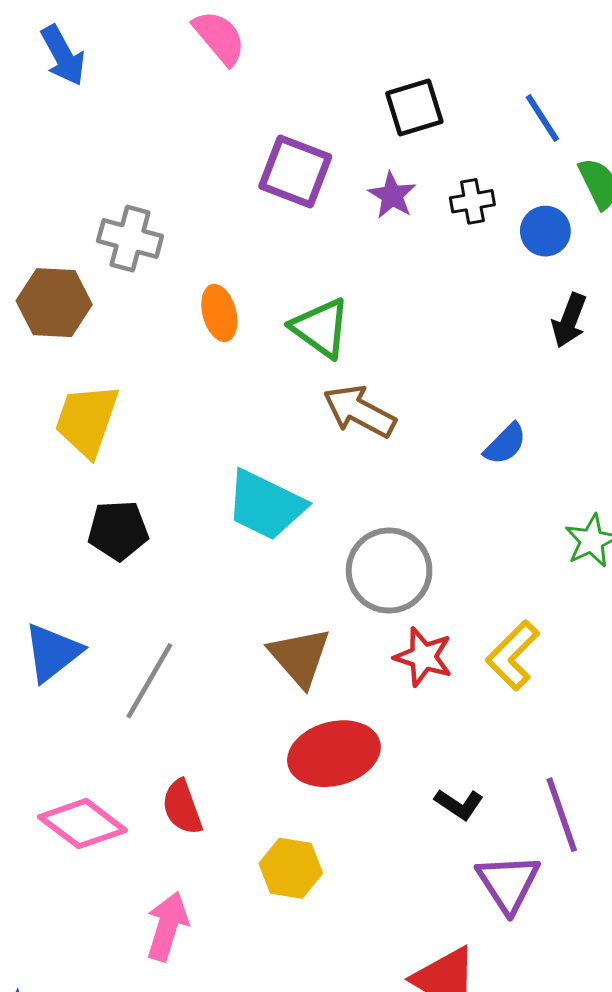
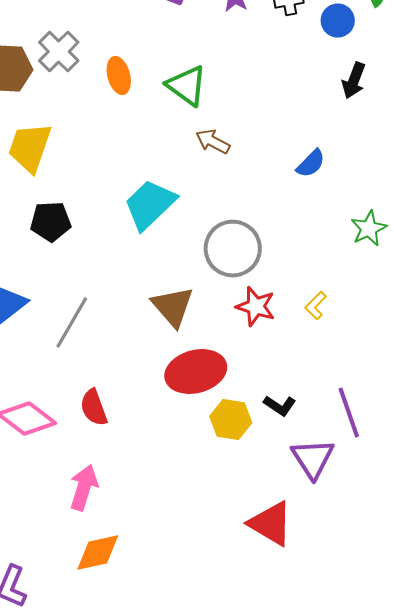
gray cross: (130, 239) -> (59, 52), moved, turned 30
brown arrow: (359, 411) -> (213, 142), size x0.7
cyan trapezoid: (265, 505) -> (150, 205), turned 110
yellow L-shape: (513, 655) -> (316, 306), size x0.6
yellow hexagon: (291, 868) -> (231, 420), moved

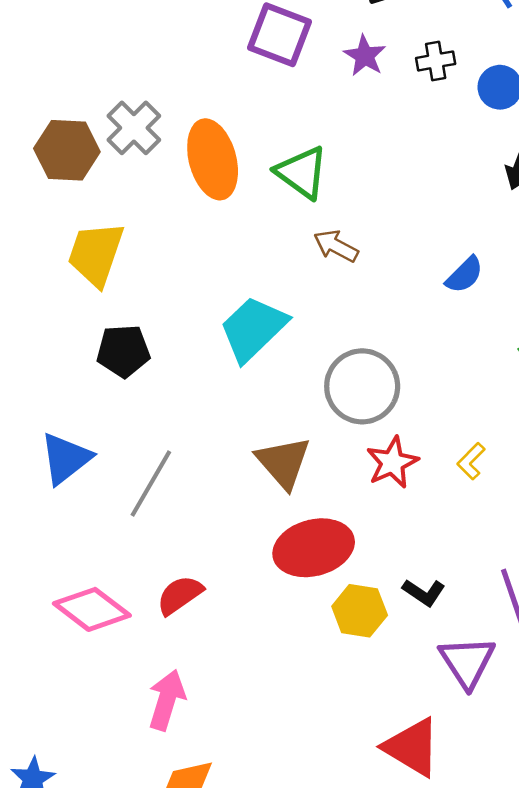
orange ellipse: (119, 76) -> (213, 159), size x1.6
red star: (256, 307) -> (392, 462), turned 30
red semicircle: (94, 408) -> (180, 595), turned 75

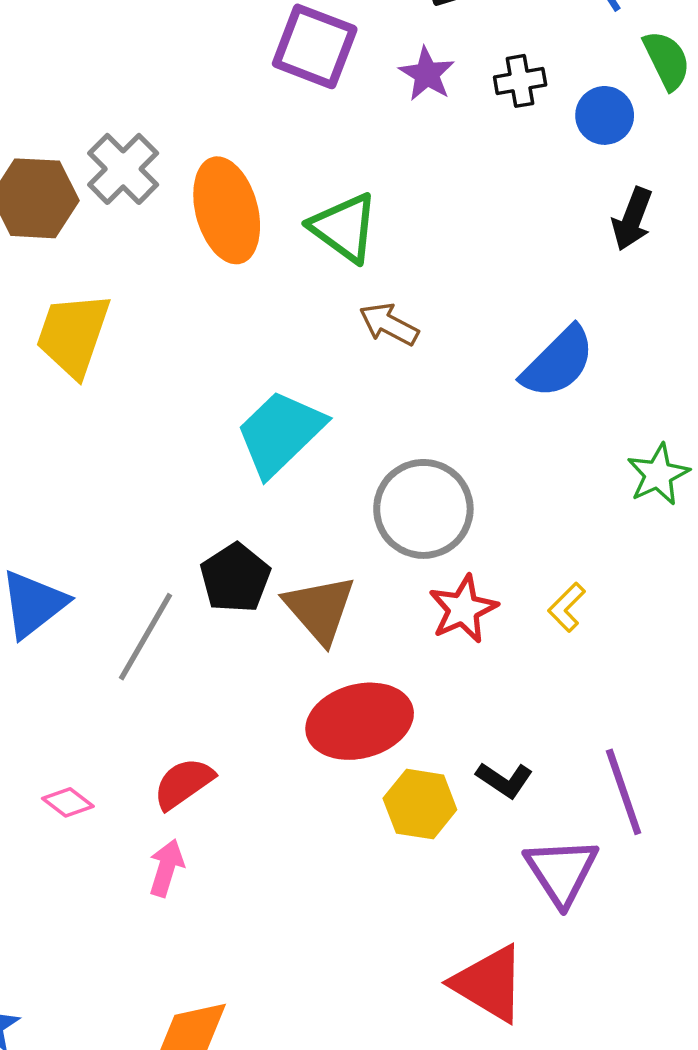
blue semicircle: (464, 275) -> (558, 362), size x1.5
black pentagon: (123, 351) -> (235, 578), moved, turned -30
pink diamond: (92, 609) -> (68, 802), size x0.5
pink arrow: (167, 700) -> (166, 868), moved, size x0.7

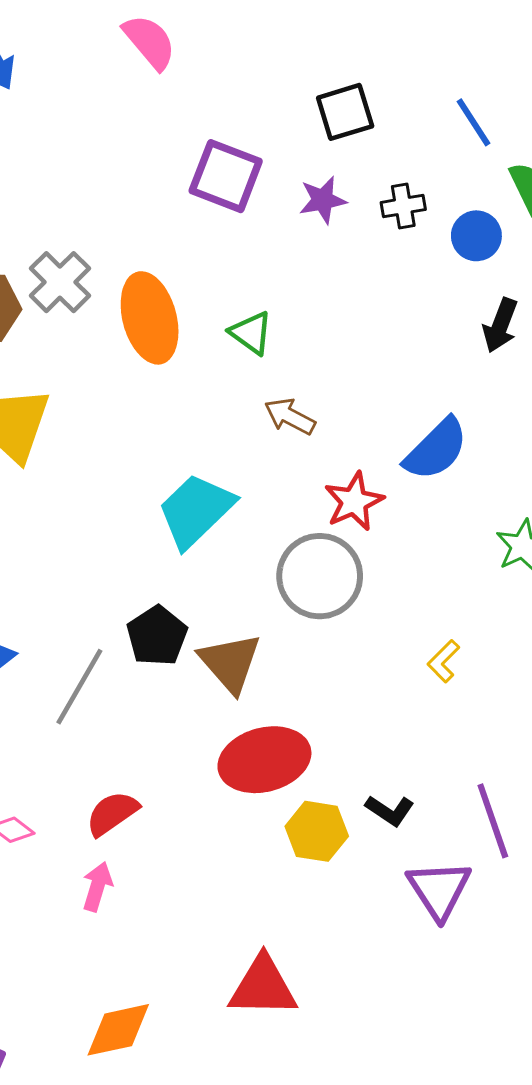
purple star: (427, 74) -> (323, 200), turned 30
green triangle: (344, 228) -> (251, 333), size x0.7
red star: (463, 609) -> (354, 501), moved
red triangle: (489, 984) -> (263, 987), moved, turned -30

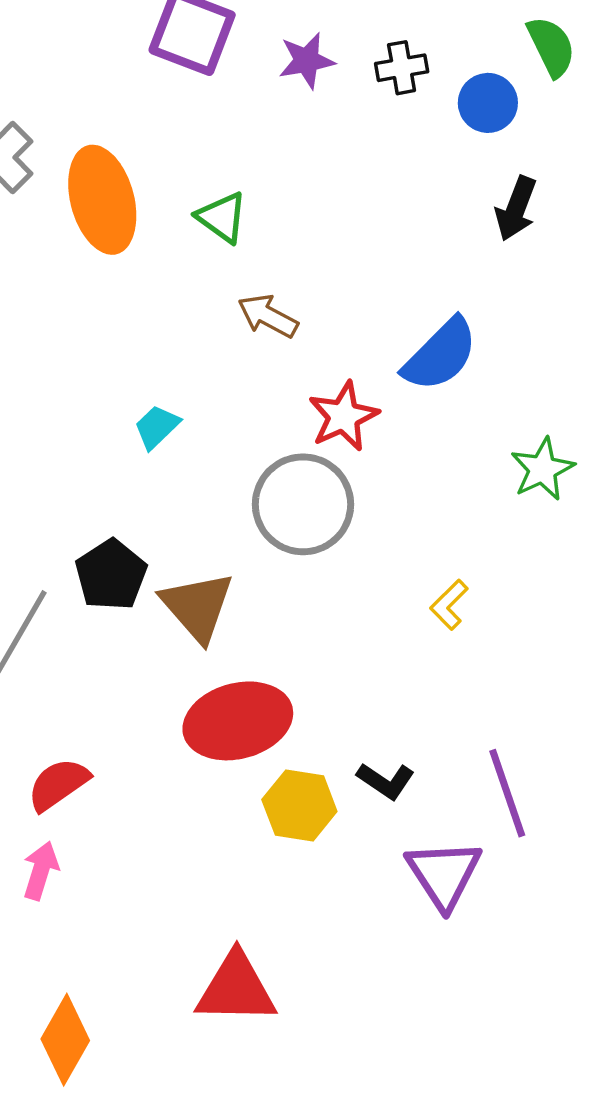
cyan trapezoid: (196, 510) -> (157, 427), size x0.5
orange diamond: (118, 1030) -> (65, 1040), turned -48

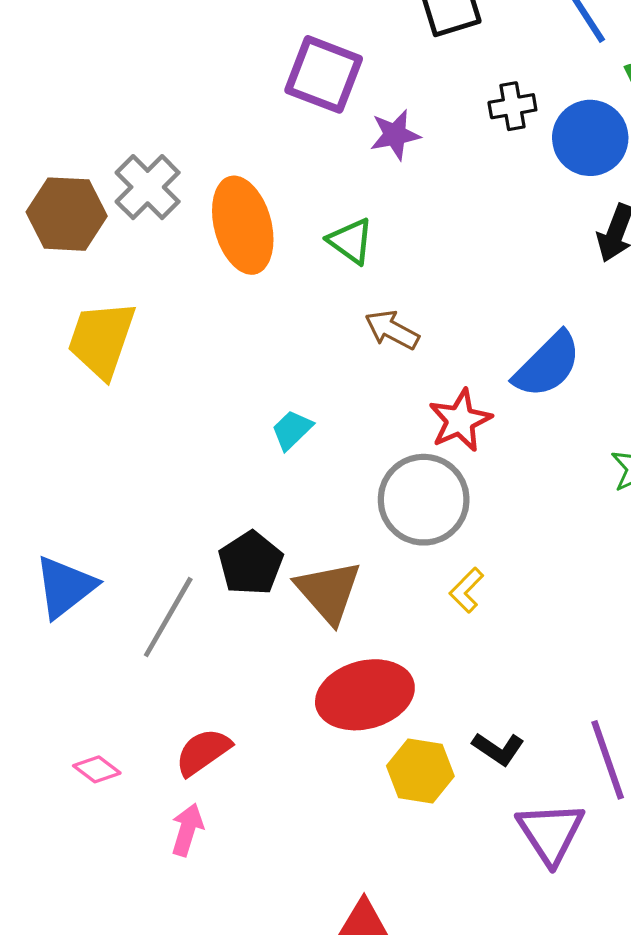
purple star: (307, 61) -> (395, 135), moved
blue circle: (488, 103) -> (590, 138), size x1.4
yellow L-shape: (449, 605) -> (466, 590), moved

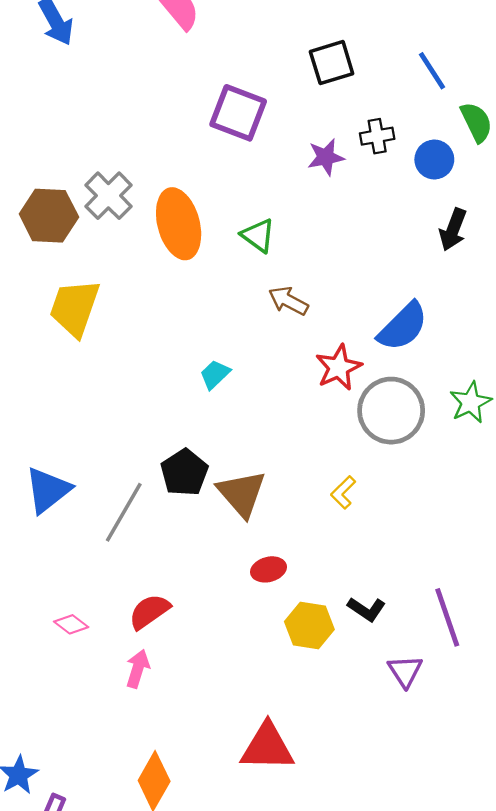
purple star: (395, 135) -> (326, 157), moved
blue circle: (590, 138) -> (434, 160), size x0.7
gray circle: (424, 500) -> (391, 411), moved
red ellipse: (365, 695) -> (268, 569), size x0.5
purple triangle: (551, 833) -> (405, 671), size x0.7

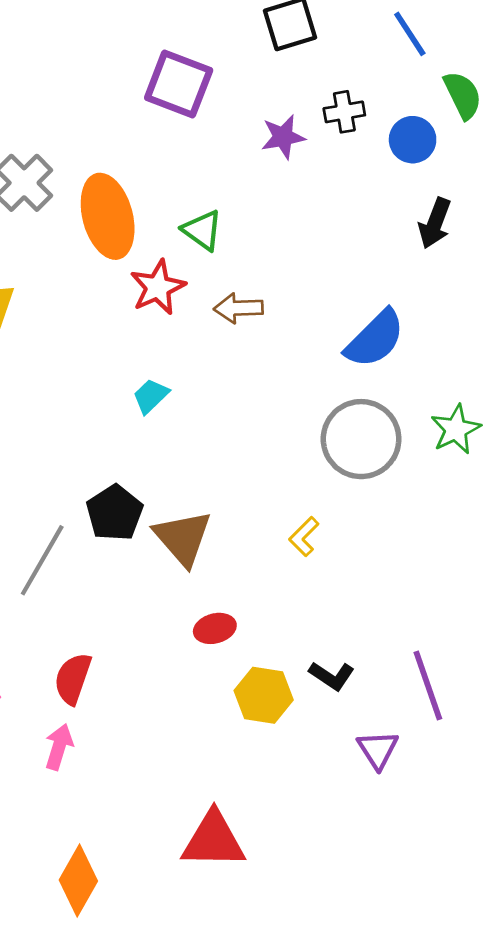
brown arrow: (288, 301) -> (238, 308), turned -30
red star: (339, 367) -> (158, 287), moved
red semicircle: (149, 611) -> (73, 679), turned -36

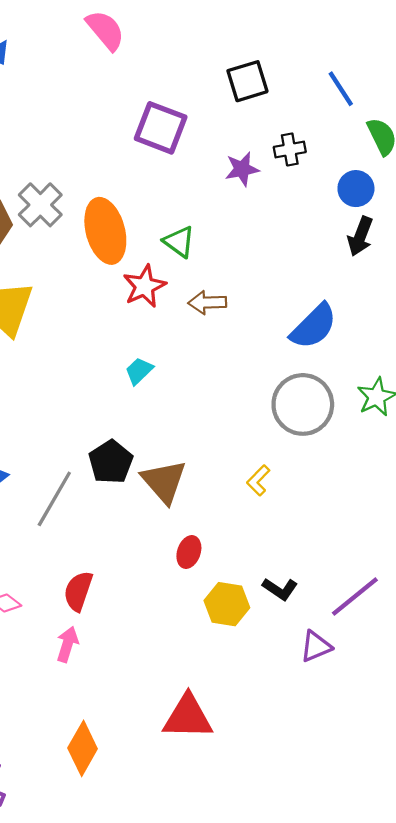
blue circle: (413, 140) -> (356, 189), moved
red ellipse: (215, 628) -> (189, 552), turned -56
purple line: (428, 686) -> (355, 596), turned 70
purple triangle: (378, 750) -> (316, 646), turned 40

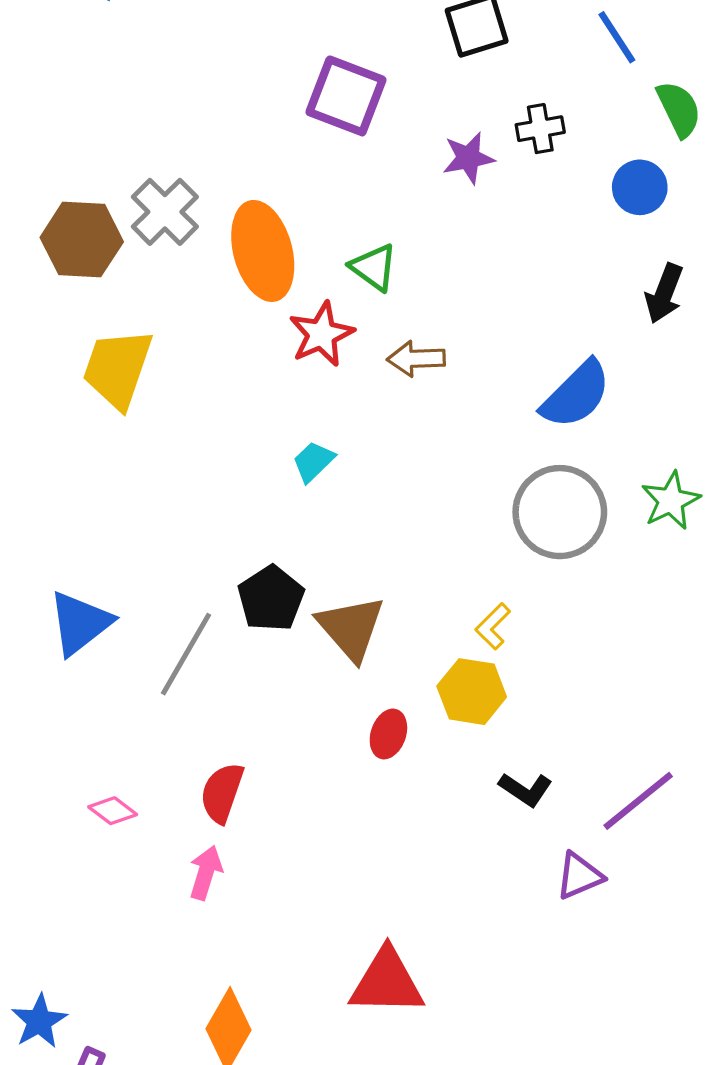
black arrow: (360, 236) -> (664, 293), moved
yellow hexagon: (227, 604) -> (472, 692), moved

